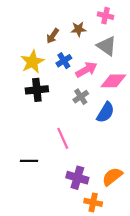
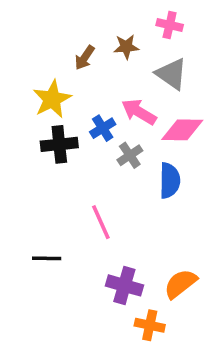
blue cross: (64, 61) -> (103, 128), moved
pink arrow: (86, 70) -> (139, 112), turned -120
blue semicircle: (106, 112) -> (170, 181), turned -30

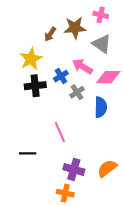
brown star: (126, 47) -> (75, 28), size x1.5
orange cross: (150, 325) -> (65, 193), moved

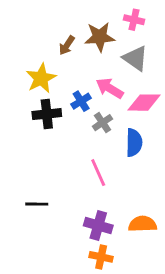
pink line: (60, 132) -> (98, 173), moved
orange semicircle: (107, 168) -> (143, 224), turned 36
orange cross: (65, 193) -> (101, 257), moved

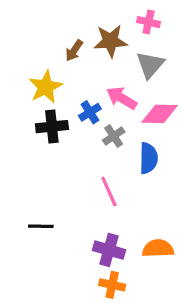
gray triangle: (135, 58) -> (150, 65), turned 36

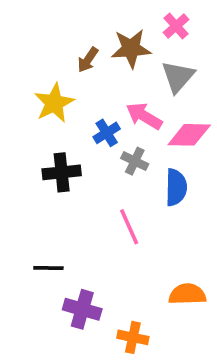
pink cross: (149, 22) -> (176, 26), turned 35
black cross: (52, 127) -> (62, 172), moved
gray cross: (114, 136) -> (135, 161), turned -30
purple cross: (109, 250) -> (82, 309), moved

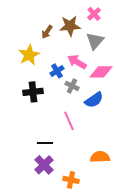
blue semicircle: (176, 187) -> (94, 100), turned 54
black line: (48, 268) -> (45, 143), moved
purple cross: (82, 309) -> (44, 165), turned 30

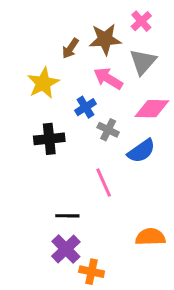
pink arrow: (77, 62) -> (108, 78), moved
orange cross: (71, 180) -> (92, 272), moved

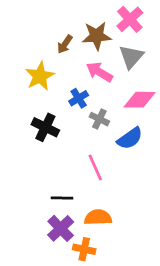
pink cross: (141, 21) -> (130, 19), size x1.4
black cross: (49, 139) -> (45, 127), turned 32
orange semicircle: (150, 237) -> (98, 217), moved

